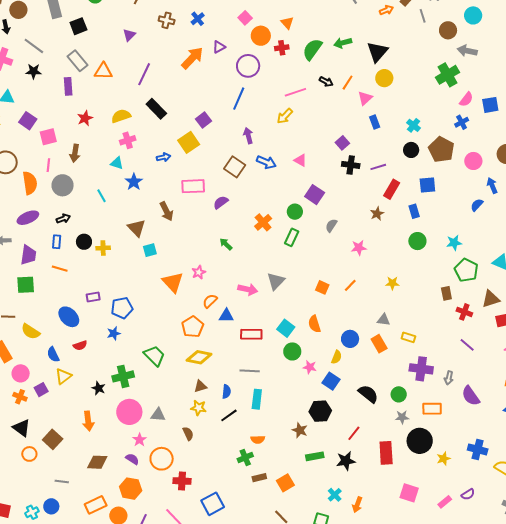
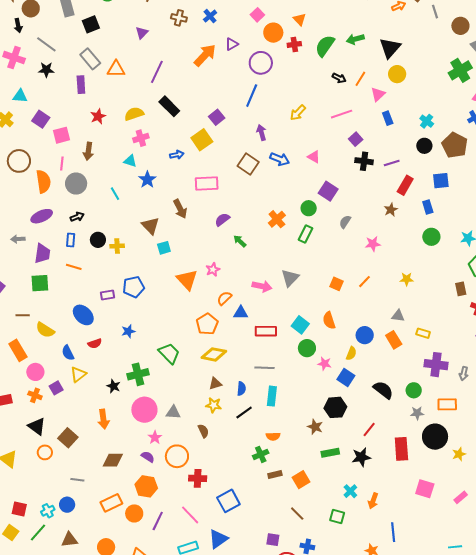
pink line: (295, 92) -> (342, 114), moved
purple semicircle: (221, 202) -> (222, 220), moved
blue pentagon: (122, 308) -> (134, 287), moved

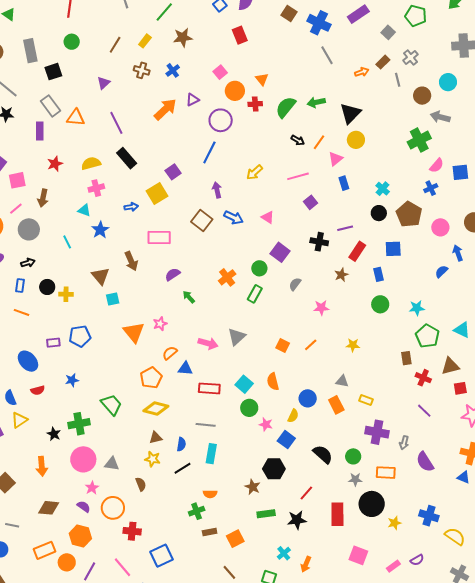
purple line: (157, 72) -> (116, 123), turned -55
black cross: (364, 161) -> (319, 242), moved
pink line: (62, 163) -> (16, 209), turned 40

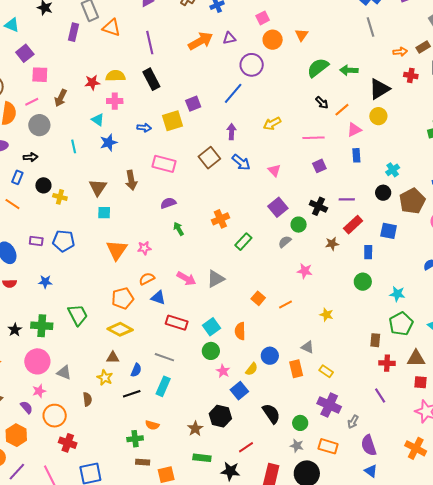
red cross: (255, 104) -> (411, 75), moved
red star: (55, 164) -> (92, 82), moved
green circle: (259, 268) -> (299, 225), moved
red cross: (423, 378) -> (387, 363), turned -35
blue triangle: (464, 477) -> (371, 471), moved

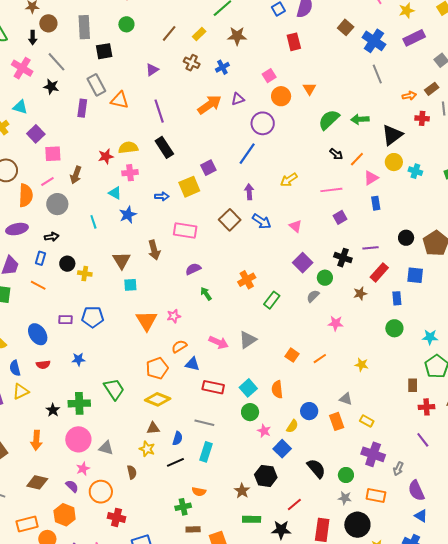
cyan cross: (393, 170) -> (415, 171), moved, turned -32

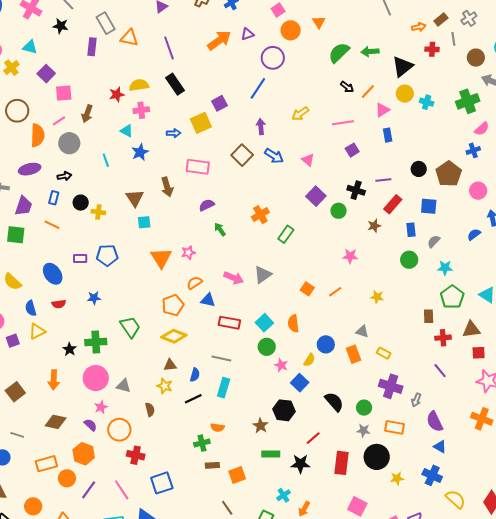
gray semicircle: (313, 296) -> (434, 241), moved

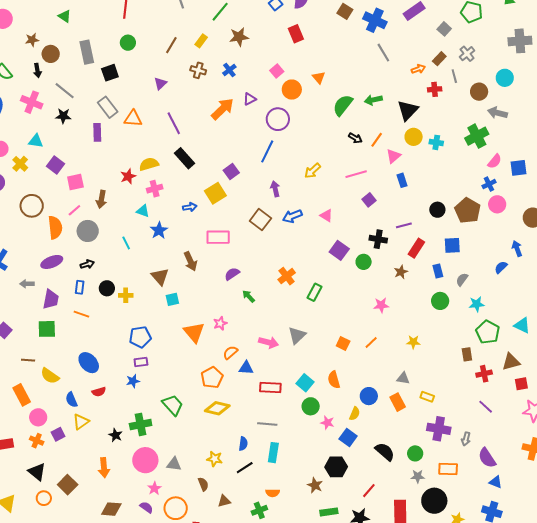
blue arrow: (274, 156) -> (292, 216), turned 132
pink circle: (478, 191) -> (497, 204), moved
purple rectangle: (80, 259) -> (141, 362), moved
brown triangle: (170, 365) -> (224, 501), moved

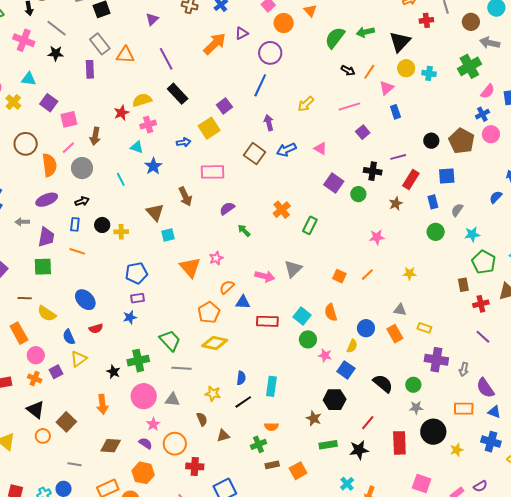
gray line: (267, 424) -> (182, 368), moved
orange rectangle: (448, 469) -> (464, 409), moved

